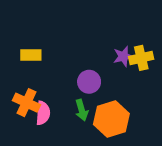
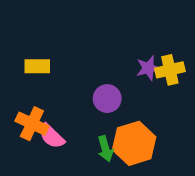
green arrow: (82, 110) -> (105, 149), moved
pink semicircle: (43, 113) -> (52, 136), turned 130

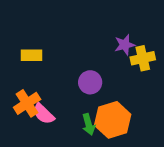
purple star: (148, 68) -> (125, 45), moved
orange cross: (32, 124) -> (27, 103), turned 32

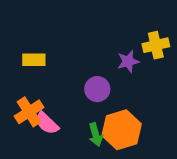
purple star: (125, 45) -> (128, 61), moved
yellow cross: (143, 58) -> (156, 45), moved

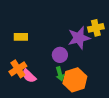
purple star: (128, 61) -> (79, 38), size x1.6
green arrow: (96, 135) -> (60, 74), moved

